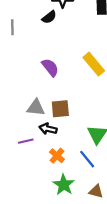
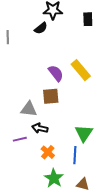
purple semicircle: (50, 67) -> (56, 73), moved
brown square: (60, 109) -> (51, 96), moved
blue line: (87, 159) -> (75, 155), turned 42

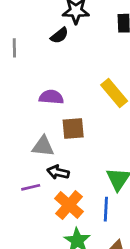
purple semicircle: (56, 73) -> (51, 97), moved, turned -48
orange cross: (48, 152) -> (69, 205), size x1.5

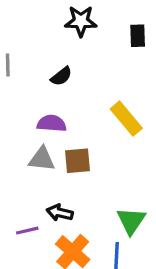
black semicircle: (59, 36) -> (61, 76), moved
gray triangle: (43, 146) -> (42, 159), moved

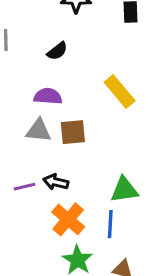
green triangle: (131, 221) -> (124, 190), turned 48
purple line: (27, 231) -> (24, 187), moved

